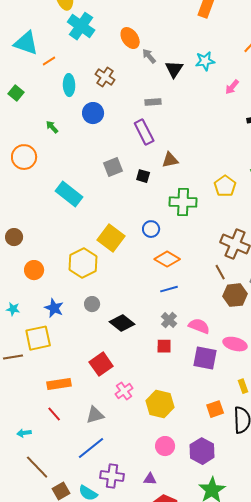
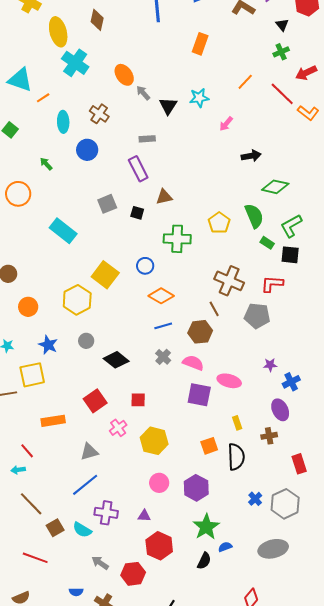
brown hexagon: (235, 295) -> (200, 332), moved
red square: (164, 346) -> (138, 400), moved
red line: (54, 414) -> (27, 451), moved

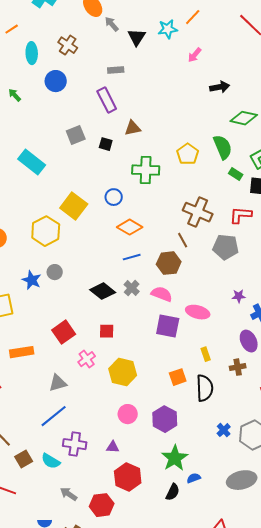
orange line: (245, 82) -> (193, 17), moved
blue star: (48, 345) -> (32, 280), moved
black diamond: (116, 360) -> (103, 291), moved

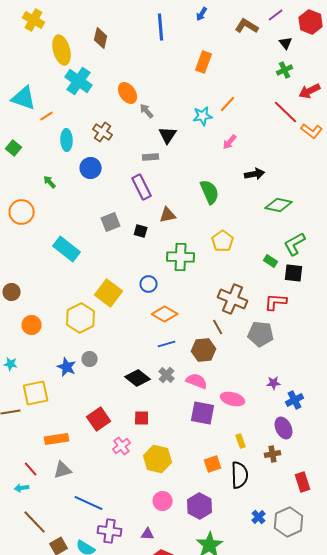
black triangle: (137, 37) -> (168, 135), moved
green semicircle: (223, 147) -> (210, 192), moved
gray triangle: (58, 383) -> (63, 470), moved
blue line: (54, 416) -> (89, 503), turned 64

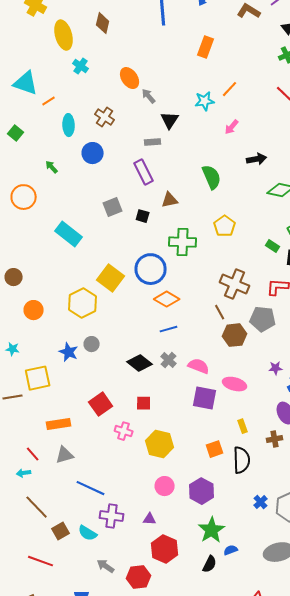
cyan cross: (79, 81) -> (81, 66), size x0.6
blue circle: (149, 284) -> (151, 269), size x1.8
brown hexagon: (204, 350) -> (235, 335), moved
pink cross: (122, 446) -> (124, 431), turned -36

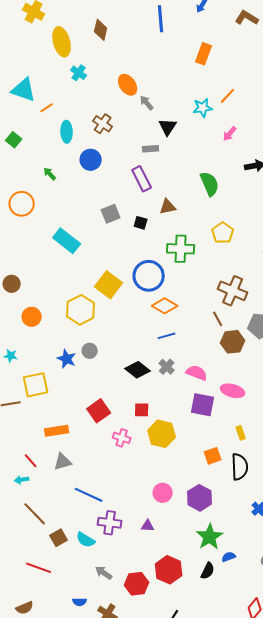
yellow hexagon: (160, 444) -> (162, 434), moved
red hexagon: (165, 549) -> (169, 570), moved

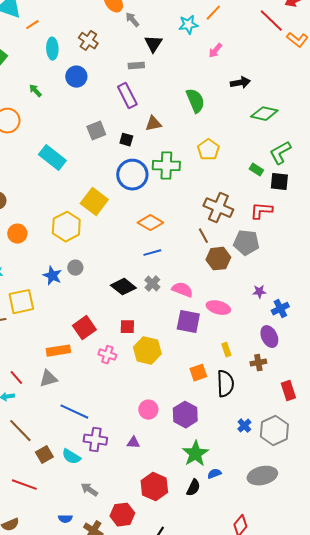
blue circle: (149, 276) -> (132, 175), moved
orange rectangle: (57, 431) -> (58, 351), moved
red hexagon: (137, 584) -> (122, 515), moved

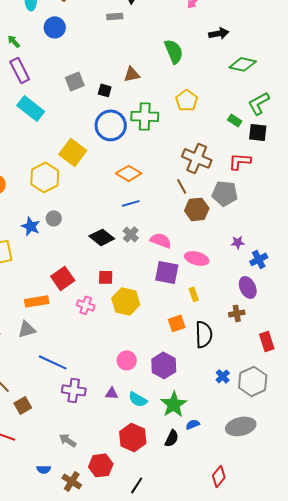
purple rectangle: (127, 96) -> (20, 70), moved
yellow rectangle: (226, 350) -> (194, 294), moved
cyan semicircle: (71, 457) -> (138, 399), moved

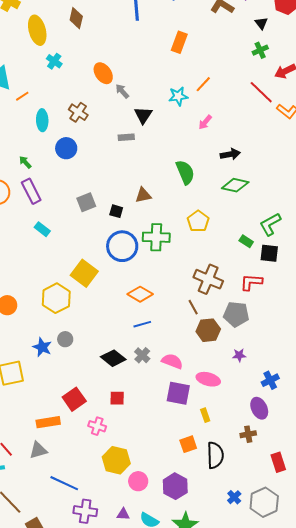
green diamond: (243, 64) -> (235, 185), moved
cyan rectangle: (31, 108) -> (42, 229), size x0.6
purple star: (238, 242) -> (239, 355), moved
yellow hexagon: (126, 301) -> (116, 460), moved

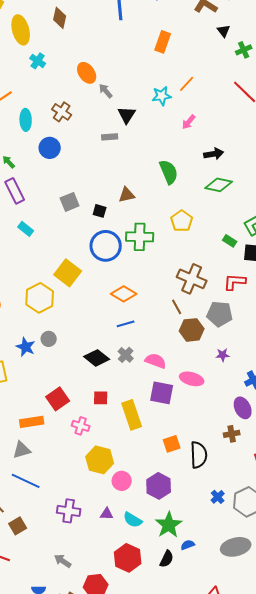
black triangle: (261, 23) -> (224, 31), moved
yellow rectangle: (205, 415) -> (132, 415), moved, size x2.0
blue line: (64, 483) -> (26, 481), moved

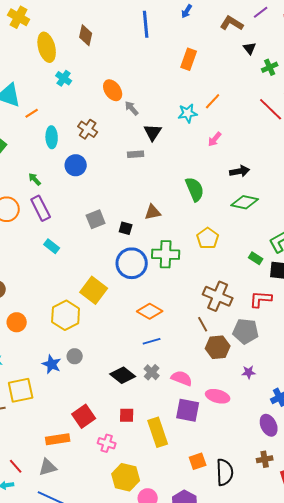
brown cross: (232, 434) -> (265, 459), moved

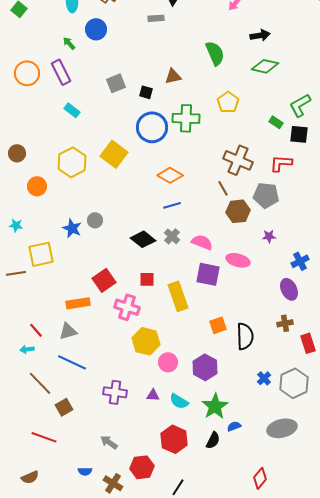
green arrow: (35, 179) -> (69, 43), moved
yellow hexagon: (66, 315) -> (72, 162), moved
pink cross: (107, 443) -> (127, 307), size x1.4

